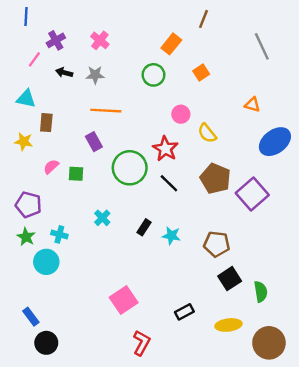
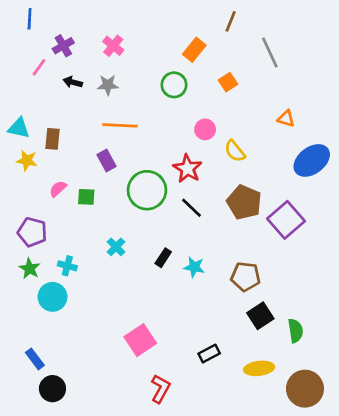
gray line: (262, 46) -> (270, 52), moved
cyan triangle: (26, 99) -> (19, 128), moved

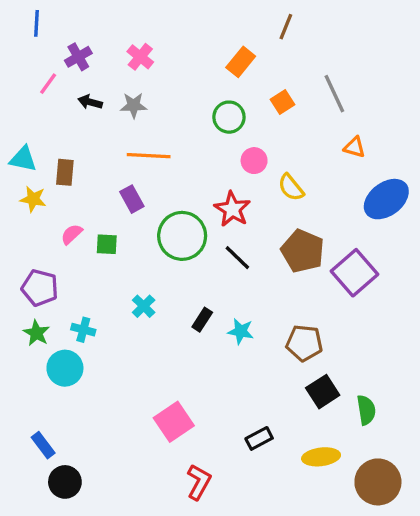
gray line: (270, 52) -> (334, 94), moved
green circle: (174, 85) -> (229, 117), moved

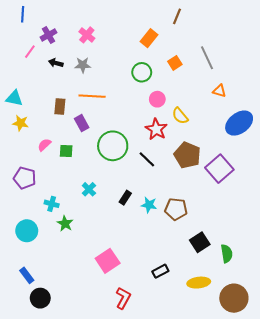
brown rectangle: (65, 172) -> (60, 106), moved
red star: (232, 209) -> (156, 129), moved
green star: (36, 333) -> (65, 224), moved
brown pentagon: (304, 343) -> (176, 209), moved
cyan circle: (65, 368) -> (27, 231), moved

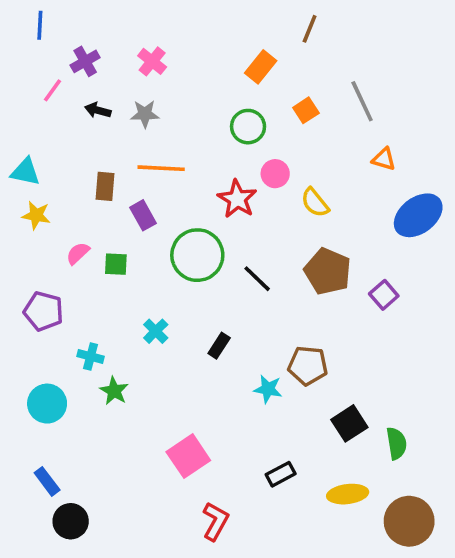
red star: (156, 129) -> (237, 199), moved
purple square: (219, 169) -> (384, 295), size x0.6
cyan star: (149, 205) -> (268, 389), moved

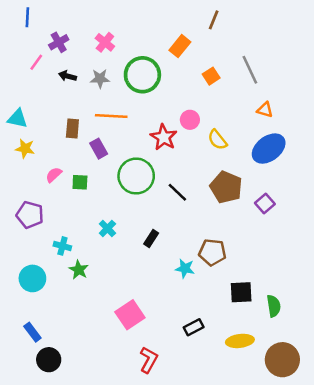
green circle: (248, 127) -> (142, 75), moved, size x1.5
blue ellipse: (418, 215) -> (269, 149), moved
black square: (349, 423) -> (241, 292), turned 30

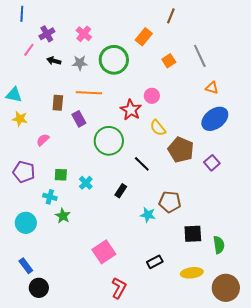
yellow semicircle: (217, 140) -> (158, 128), moved
green square: (80, 182) -> (61, 175), moved
black line: (177, 192) -> (142, 164), moved

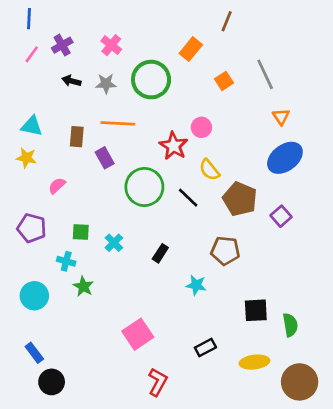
pink line: (29, 50) -> (32, 54), moved
orange triangle: (212, 88) -> (281, 117), turned 40
cyan triangle: (14, 95) -> (32, 126), moved
black line: (142, 164) -> (188, 198), moved
brown pentagon: (170, 202) -> (225, 251), moved

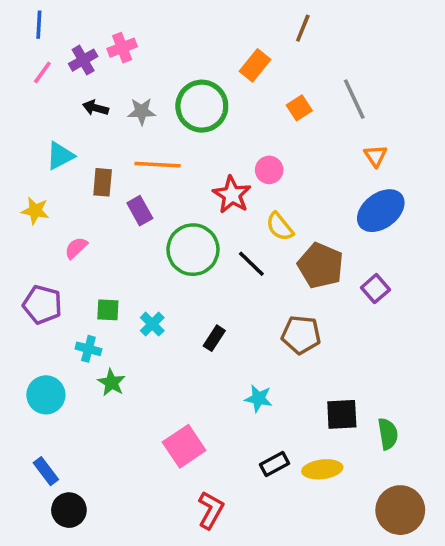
pink cross: (111, 45) -> (122, 48), moved, turned 30
cyan triangle: (32, 126) -> (60, 156), moved, turned -40
cyan star: (196, 285) -> (259, 398), moved
yellow ellipse: (254, 362) -> (322, 469), moved

